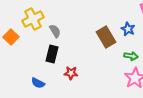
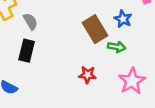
green arrow: (131, 56) -> (117, 47), moved
red star: (71, 73) -> (87, 75), moved

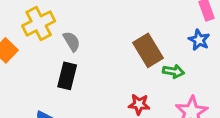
blue star: (123, 19) -> (199, 40), moved

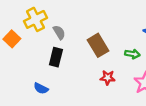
brown rectangle: (148, 50) -> (98, 45), moved

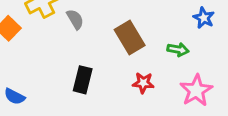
black rectangle: (56, 57) -> (83, 80), moved
blue semicircle: (41, 88) -> (15, 96), moved

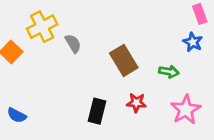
black rectangle: (83, 80) -> (97, 111), moved

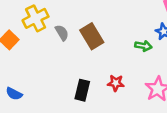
brown rectangle: (124, 60) -> (92, 36), moved
green arrow: (169, 72) -> (143, 46), moved

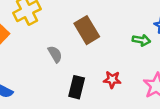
gray semicircle: (62, 33) -> (55, 54), moved

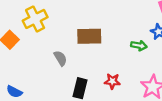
brown rectangle: (87, 30) -> (89, 36), turned -60

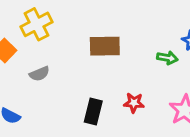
gray semicircle: (60, 58) -> (39, 74), moved, turned 98

